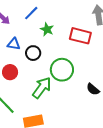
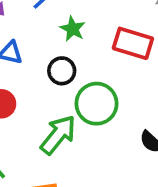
black circle: (33, 53) -> (62, 71), moved

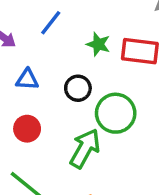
green star: (73, 29) -> (98, 44), moved

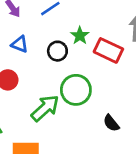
black circle: (78, 88) -> (57, 51), moved

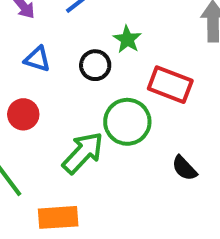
red rectangle: (108, 50) -> (170, 85), moved

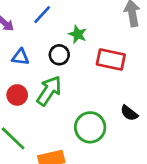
green circle: (127, 122) -> (90, 127), moved
green arrow: (83, 153) -> (49, 91), moved

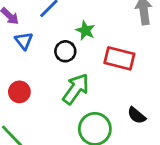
blue triangle: (20, 57) -> (24, 41), moved, turned 42
green arrow: (49, 91) -> (76, 89), moved

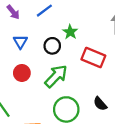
blue triangle: (24, 41) -> (20, 42), moved
red circle: (19, 92) -> (22, 73), moved

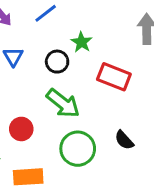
red circle: (22, 73) -> (21, 129), moved
green arrow: (56, 76) -> (63, 103), turned 85

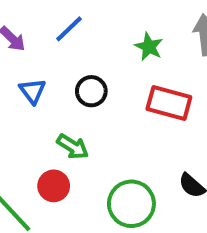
green star: (82, 42) -> (149, 47), moved
green arrow: (63, 103) -> (73, 147), moved, size x0.7

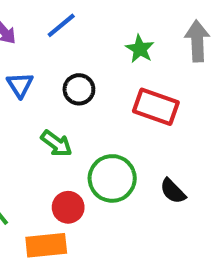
red circle: (54, 186) -> (68, 207), moved
green circle: (131, 204) -> (112, 178), moved

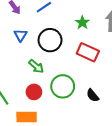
black circle: (79, 89) -> (50, 40), size x1.5
red circle: (68, 207) -> (34, 92), moved

